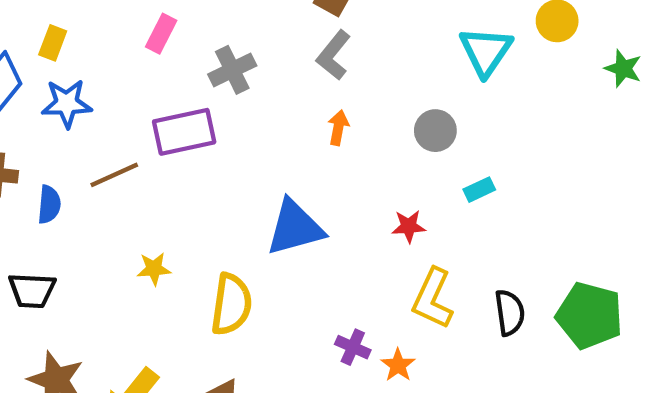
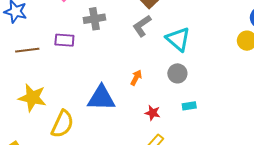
cyan triangle: (486, 51) -> (178, 39), moved, turned -40
orange arrow: (338, 128) -> (136, 78), moved
purple rectangle: (184, 132) -> (64, 40), size x0.7
yellow star: (154, 269) -> (32, 98), size x1.8

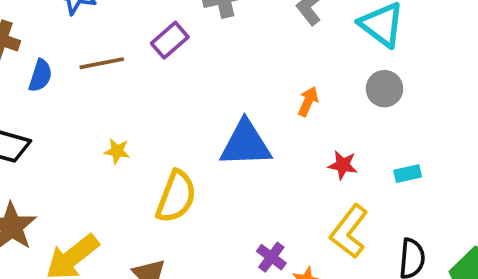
purple rectangle: (64, 40) -> (170, 40), turned -42
yellow star: (32, 98) -> (117, 151), size x0.5
cyan rectangle: (189, 106) -> (408, 174), moved

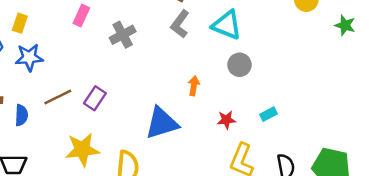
purple rectangle: (170, 40) -> (95, 98), moved
yellow star: (117, 151) -> (82, 150), size x2.0

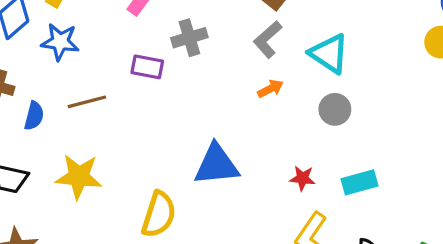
orange arrow: (194, 86) -> (270, 89), moved, turned 42
purple rectangle: (95, 98) -> (147, 67), moved, turned 55
cyan rectangle: (269, 114) -> (359, 182), size x1.5
yellow star: (82, 150) -> (79, 177), moved

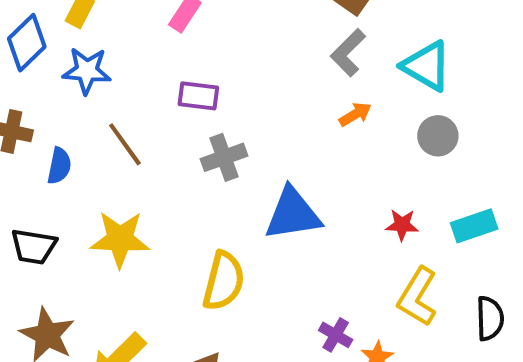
gray cross: (189, 38) -> (224, 157), moved
brown line: (87, 102) -> (125, 144), turned 72

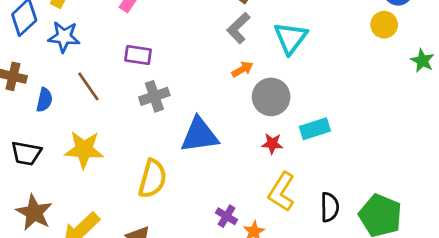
cyan triangle: (427, 66) -> (291, 38), turned 36
gray circle: (438, 136) -> (271, 97), moved, size x1.4
cyan rectangle: (474, 226) -> (315, 129), moved

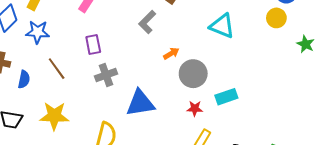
gray L-shape: (238, 28) -> (147, 22), moved
cyan triangle: (291, 38) -> (222, 26), moved, turned -44
purple rectangle: (138, 55) -> (93, 44), turned 72

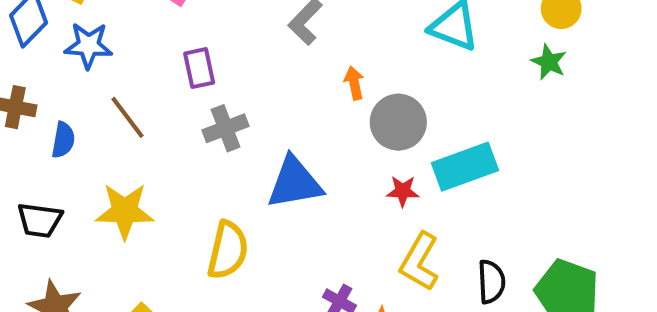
green star: (306, 44) -> (549, 62), moved
orange arrow: (171, 53) -> (354, 83), turned -70
cyan rectangle: (226, 97) -> (465, 167), size x1.4

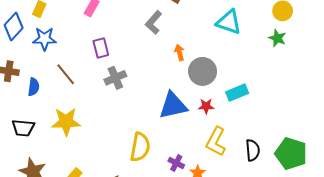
cyan rectangle: (465, 167) -> (237, 93), size x0.7
blue triangle: (295, 183) -> (173, 106), moved
yellow semicircle: (228, 250) -> (140, 147), moved

